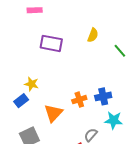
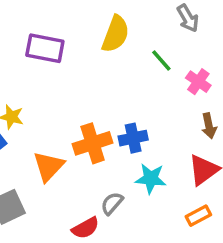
yellow semicircle: (93, 35) -> (115, 34), size x1.5
orange cross: (79, 100) -> (93, 143), size x1.5

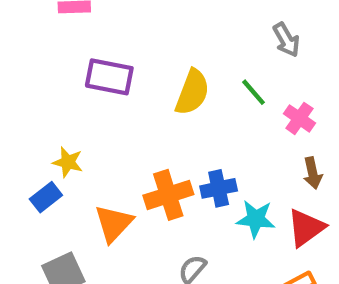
yellow semicircle: (115, 34) -> (192, 92), moved
cyan star: (151, 179) -> (256, 219), moved

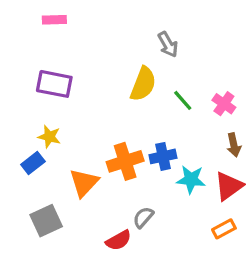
gray arrow: (286, 40) -> (168, 44), moved
purple rectangle: (109, 77) -> (54, 84), moved
green line: (254, 92) -> (183, 100), moved

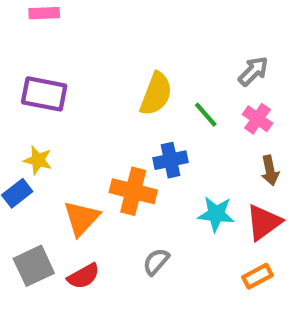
gray arrow: (168, 44) -> (253, 71), moved, turned -105
blue cross: (163, 156) -> (171, 160), moved
orange cross: (125, 161) -> (133, 191), turned 32
red semicircle: (119, 240) -> (84, 276), moved

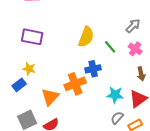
orange cross: (133, 191) -> (75, 84), turned -35
gray semicircle: (156, 262) -> (117, 118), moved

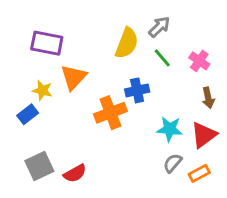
gray arrow: (133, 26) -> (159, 27), moved
orange triangle: (50, 97) -> (73, 77), moved

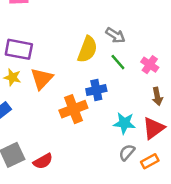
gray arrow: (159, 27) -> (115, 35), turned 78
yellow star: (42, 90) -> (12, 77), moved

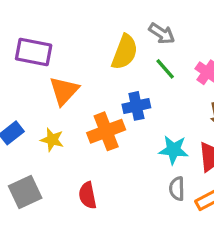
yellow star: (12, 77) -> (52, 140), moved
gray semicircle: (127, 152) -> (177, 189), turned -42
red semicircle: (43, 161) -> (88, 195), moved, turned 108

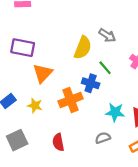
green line: (165, 69) -> (105, 68), moved
blue cross: (136, 106) -> (91, 83), turned 30
gray semicircle: (177, 189) -> (103, 138), moved, turned 72

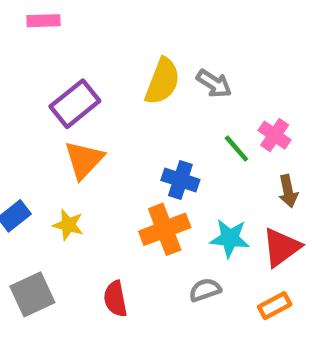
purple rectangle: (23, 48) -> (75, 104), moved, turned -50
yellow semicircle: (83, 48) -> (162, 81), moved
green line: (105, 68) -> (236, 149), moved
orange cross: (71, 100) -> (165, 229), moved

